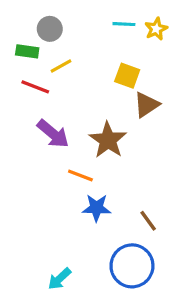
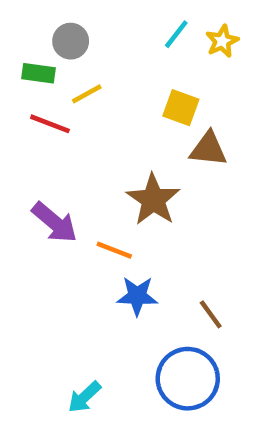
cyan line: (124, 24) -> (176, 34), turned -55
brown triangle: (146, 105) -> (208, 149), turned 40
purple arrow: (53, 134) -> (55, 223), moved

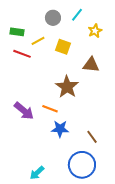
gray circle: (71, 41) -> (53, 18), moved
yellow star: (222, 41) -> (95, 31), moved
yellow square: (181, 108) -> (63, 47), moved
purple arrow: (55, 223) -> (24, 111), moved

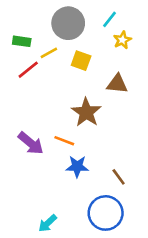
cyan line: (77, 15) -> (109, 19), moved
gray circle: (53, 18) -> (68, 23), size x1.6
red line: (22, 54) -> (28, 70), turned -60

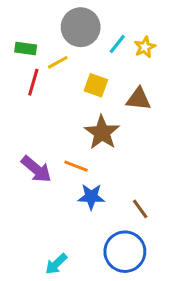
cyan line: (109, 19) -> (117, 44), moved
yellow square: (81, 61) -> (96, 85), moved
red line: (28, 70) -> (33, 82), turned -35

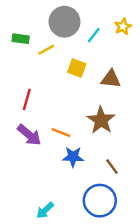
yellow star: (145, 47) -> (123, 27), moved
red line: (33, 82) -> (27, 100), moved
brown star: (102, 133) -> (101, 120), moved

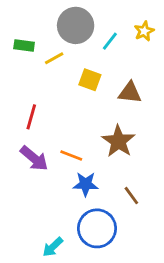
blue circle: (100, 201) -> (97, 228), moved

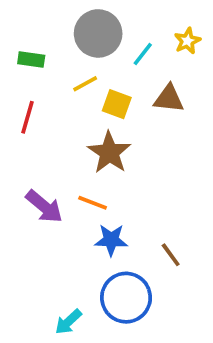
yellow line: (54, 58) -> (85, 84), moved
brown triangle: (130, 93) -> (169, 99), moved
red line: (31, 117) -> (27, 117), moved
brown star: (118, 141) -> (109, 153), moved

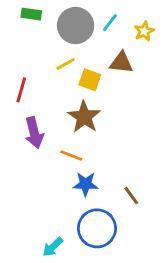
cyan line: (143, 54) -> (110, 23), moved
green rectangle: (31, 60) -> (31, 14), moved
brown triangle: (169, 99) -> (121, 63), moved
purple arrow: (44, 206) -> (34, 133), moved, turned 36

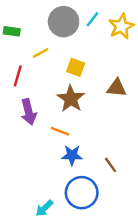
green rectangle: (31, 14) -> (12, 31), moved
yellow star: (144, 31) -> (121, 26), size x1.5
brown triangle: (121, 63) -> (117, 88), moved
yellow line: (66, 64) -> (41, 53), moved

